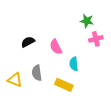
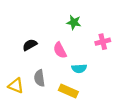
green star: (87, 21) -> (74, 22), moved
cyan semicircle: (74, 64) -> (79, 68), turned -88

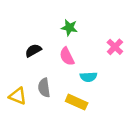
green star: (74, 22) -> (69, 28), moved
pink cross: (103, 42) -> (115, 47), turned -32

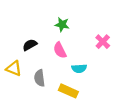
yellow triangle: (18, 96) -> (14, 68), moved

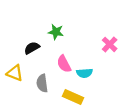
green star: (62, 25) -> (56, 32), moved
pink semicircle: (60, 50) -> (64, 64), moved

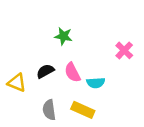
black semicircle: (32, 48) -> (45, 71), moved
gray semicircle: (42, 83) -> (49, 110), moved

